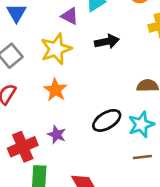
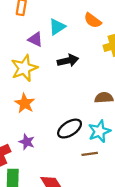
brown line: (142, 157) -> (90, 154), moved

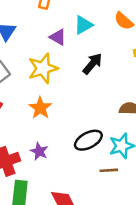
black arrow: (68, 61) -> (92, 64), turned -42

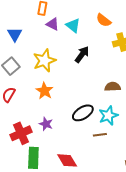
cyan triangle: (83, 25) -> (73, 25), turned -49
purple triangle: (58, 37) -> (53, 24), moved

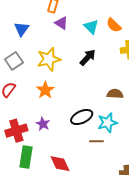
cyan triangle: (73, 25) -> (91, 27), moved

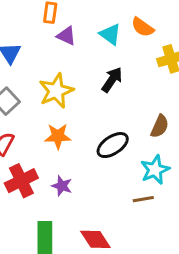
orange star: (45, 90) -> (58, 136), turned -30
brown semicircle: (115, 94) -> (160, 126), turned 119
black ellipse: (82, 117) -> (113, 145), moved
red cross: (16, 131) -> (21, 181), moved

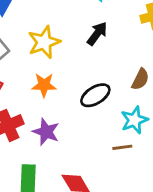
purple star: (62, 186) -> (46, 132), size x1.4

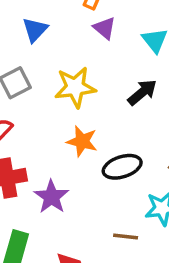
orange star: (44, 85) -> (82, 141), moved
brown line: (122, 147) -> (126, 236), moved

